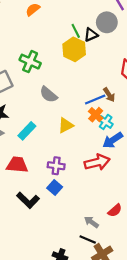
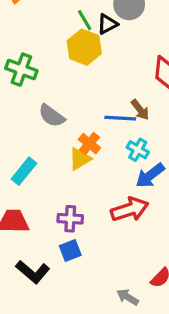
blue line: (95, 100) -> (120, 118), turned 30
orange cross: (96, 115) -> (89, 144), moved
blue square: (55, 187) -> (70, 251), turned 32

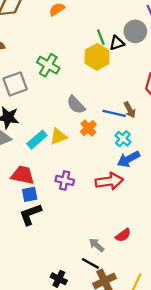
gray semicircle: (52, 116) -> (76, 105), moved
yellow triangle: (80, 159) -> (58, 136), moved
blue square: (70, 251) -> (30, 194), moved
black L-shape: (33, 272) -> (30, 214), turned 110

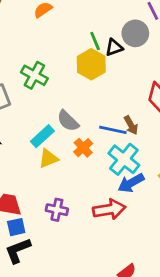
cyan cross: (123, 139) -> (124, 159), size x1.6
cyan rectangle: (37, 140) -> (42, 136), moved

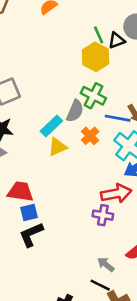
green cross: (34, 75) -> (93, 96), moved
gray semicircle: (68, 121) -> (75, 111), turned -110
purple cross: (57, 210) -> (103, 215), moved

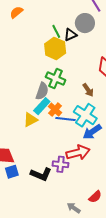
blue line: (118, 118) -> (65, 119), moved
cyan rectangle: (51, 126) -> (42, 106), moved
purple cross: (103, 215) -> (61, 164), moved
black L-shape: (31, 235) -> (41, 174), moved, turned -130

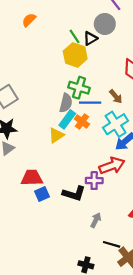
cyan cross: (85, 115) -> (116, 124), turned 30
blue line: (65, 119) -> (90, 103), moved
gray arrow: (74, 208) -> (96, 220), moved, turned 88

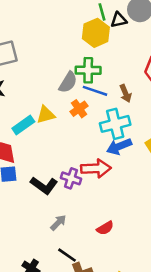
green cross: (79, 88) -> (88, 70), turned -35
cyan rectangle: (67, 119) -> (23, 125), moved

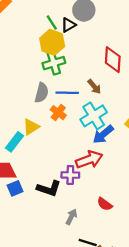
green cross: (88, 70) -> (54, 63), moved
red semicircle: (105, 228) -> (105, 204), moved, turned 84

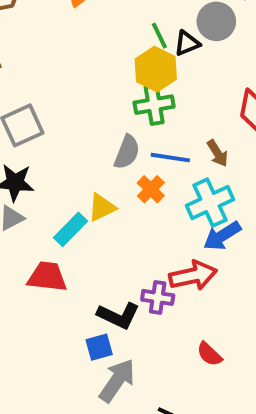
blue square: (15, 188) -> (99, 347), moved
gray arrow: (71, 217) -> (117, 380), moved, size x1.6

